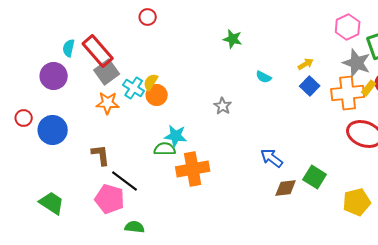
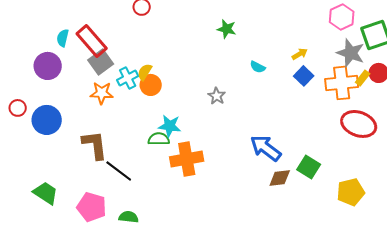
cyan cross: (134, 88) -> (128, 78), turned 30
brown L-shape: (101, 155) -> (95, 145), size x1.4
blue arrow: (272, 158) -> (266, 148), size x1.4
pink pentagon: (110, 199) -> (92, 207), moved

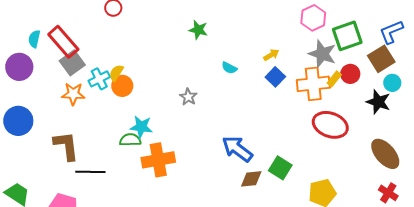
black line: (119, 171) -> (90, 172), turned -36

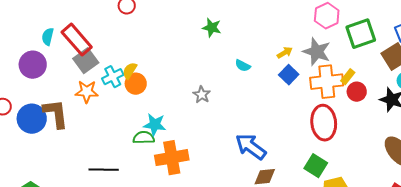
gray star: (322, 54) -> (317, 52), moved
red circle: (350, 74) -> (357, 92), moved
red ellipse: (330, 125) -> (324, 123), moved, turned 64
brown L-shape: (66, 146) -> (56, 114), moved
green square: (280, 168) -> (316, 166), moved

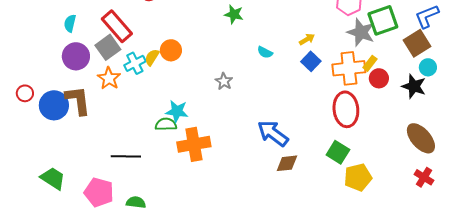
red rectangle: (77, 40) -> (117, 26), moved
gray star: (317, 52) -> (361, 32), moved
purple circle: (33, 65) -> (76, 56), moved
orange circle: (136, 84) -> (171, 50), moved
orange star: (87, 92) -> (109, 78), turned 30

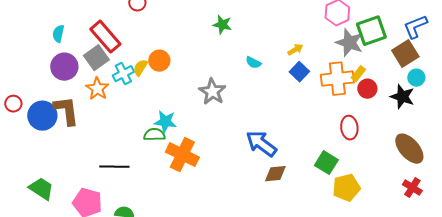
gray star: (224, 81) -> (212, 92), size x1.5
red ellipse: (346, 109) -> (349, 128), moved, size x0.7
orange cross: (194, 144) -> (182, 155), turned 36

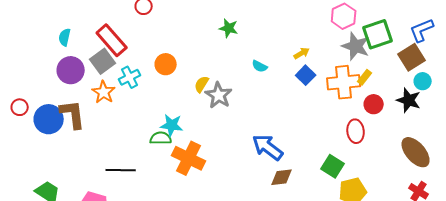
yellow semicircle: (140, 68) -> (202, 84), moved
red circle: (367, 89) -> (374, 104), moved

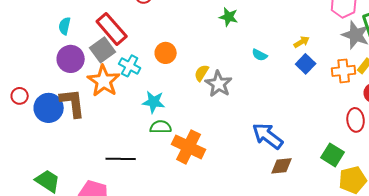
cyan cross: (130, 77) -> (130, 66), turned -35
orange cross: (344, 82) -> (344, 71), size x0.7
orange star: (104, 92) -> (104, 81), size x1.4
cyan star: (172, 125) -> (154, 102), moved

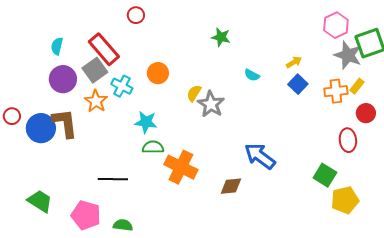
orange star: (104, 81) -> (96, 101), size x0.7
brown diamond: (282, 166) -> (231, 186), moved

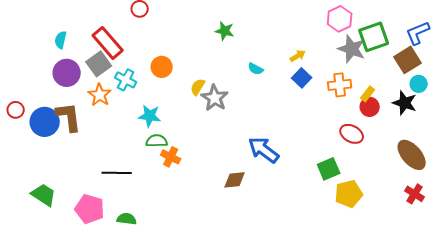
yellow rectangle: (357, 86) -> (368, 94), moved
red ellipse: (348, 140) -> (352, 134), turned -55
orange cross: (181, 167) -> (171, 157), moved, size x0.6
green square: (325, 175) -> (329, 169), turned 35

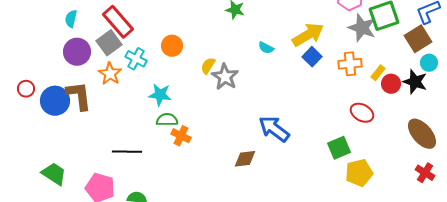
yellow arrow: (298, 56) -> (308, 35), size x2.0
red circle: (370, 107) -> (391, 84), moved

